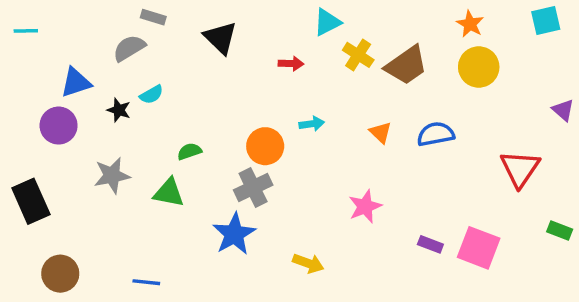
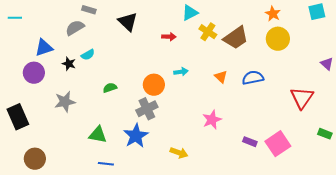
green triangle: (169, 193) -> (98, 135), moved
pink square: (479, 248) -> (278, 144), turned 35
blue line: (146, 282) -> (106, 164), moved

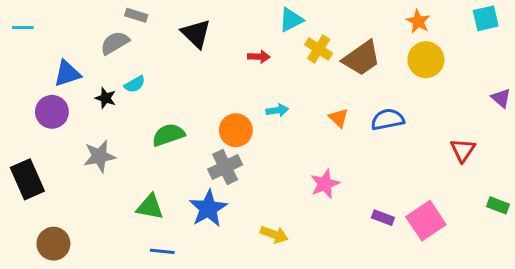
green semicircle: (110, 88) -> (168, 135), size x1.5
red triangle: (302, 98) -> (463, 150), size x0.7

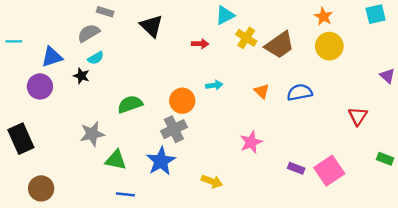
cyan line: (23, 28) -> (14, 41), moved
cyan semicircle: (135, 84) -> (96, 58), moved
gray star: (99, 156) -> (92, 134), moved

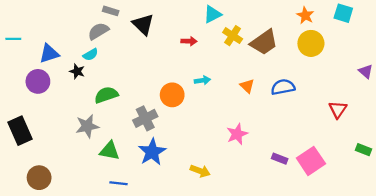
gray rectangle: (105, 12) -> (111, 11), moved
cyan square: (376, 14) -> (343, 13), moved, turned 30
gray semicircle: (89, 33) -> (98, 31), moved
green semicircle: (130, 104) -> (106, 95), moved
gray cross: (174, 129) -> (145, 118), moved

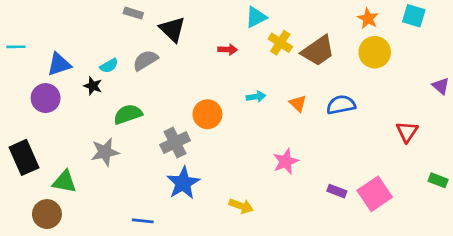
gray semicircle: (98, 31) -> (145, 60), moved
cyan arrow: (202, 80) -> (256, 97), moved
green triangle: (110, 151) -> (64, 182), moved

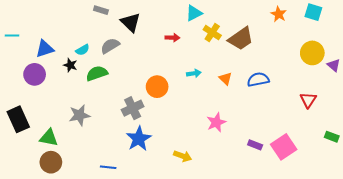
yellow circle: (375, 52) -> (312, 53), moved
green semicircle: (128, 114) -> (97, 73), moved
brown circle: (47, 214) -> (51, 162), moved

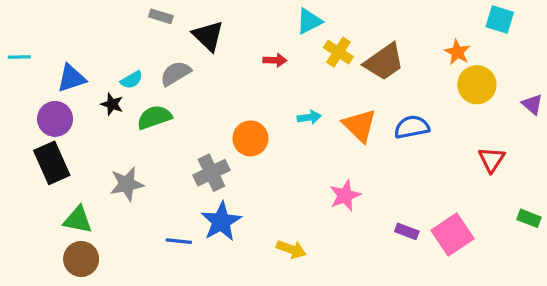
orange star: (279, 14) -> (457, 52), moved
yellow circle: (312, 53) -> (477, 85), moved
orange triangle: (225, 78) -> (360, 125), size x1.6
black rectangle: (18, 119) -> (52, 163), moved
blue line: (108, 167) -> (179, 241), moved

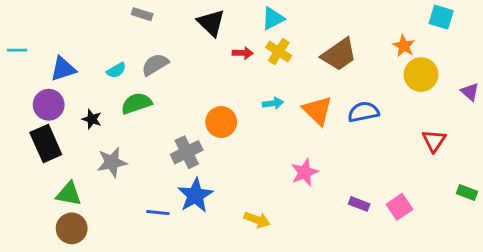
black triangle: (208, 36) -> (211, 23), moved
yellow cross: (338, 52) -> (279, 52), moved
black star: (112, 104) -> (92, 119), moved
pink square: (452, 235) -> (399, 207), size x0.7

